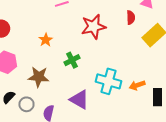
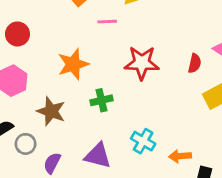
orange star: (46, 40) -> (73, 64), size x1.6
cyan cross: (108, 81) -> (143, 141), size x0.7
purple triangle: (79, 100) -> (98, 156), turned -30

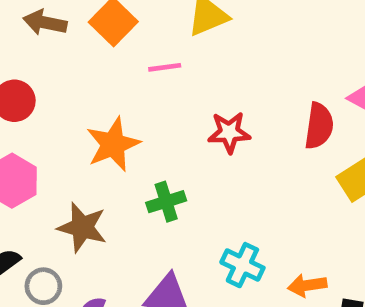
red star: (142, 63) -> (229, 132), size x0.7
red semicircle: (195, 63) -> (319, 126), size x1.4

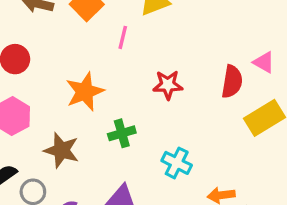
pink line: (165, 67) -> (123, 37), turned -70
cyan cross: (242, 265) -> (177, 163), moved

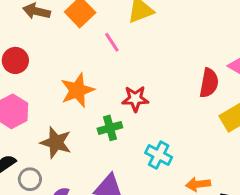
pink line: (123, 37) -> (112, 42), turned -48
red star: (168, 85) -> (135, 99), moved

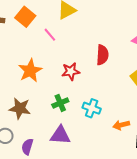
red semicircle: (209, 83) -> (102, 55), moved
green cross: (110, 128) -> (60, 103), moved

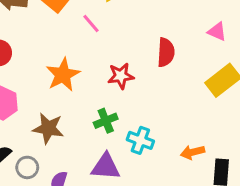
cyan cross: (92, 108) -> (140, 140), moved

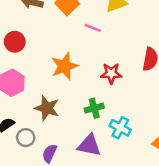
pink line: (91, 23) -> (93, 28), turned -35

